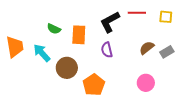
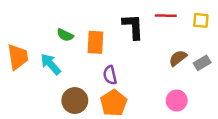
black L-shape: (110, 22) -> (133, 27), turned 115
purple semicircle: (107, 50) -> (110, 75), moved
brown circle: (67, 68) -> (75, 101), moved

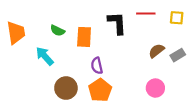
orange trapezoid: (18, 57) -> (16, 33), moved

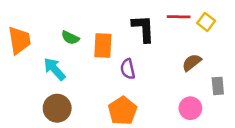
yellow square: (177, 18) -> (206, 22), moved, turned 32
gray rectangle: (178, 55) -> (218, 86), moved, turned -64
purple semicircle: (97, 66) -> (128, 69), moved
brown circle: (66, 88) -> (57, 108), moved

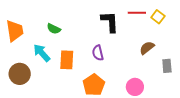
orange rectangle: (103, 45) -> (67, 60), moved
brown circle: (57, 108) -> (20, 74), moved
pink circle: (190, 108) -> (135, 87), moved

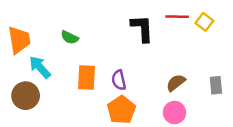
brown semicircle: (147, 48) -> (176, 83), moved
cyan arrow: (42, 53) -> (40, 67), moved
purple semicircle: (98, 53) -> (119, 80), moved

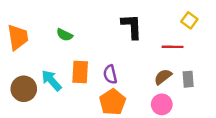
red line: (177, 17) -> (173, 47), moved
cyan arrow: (40, 67) -> (51, 80), moved
gray rectangle: (216, 85) -> (188, 79), moved

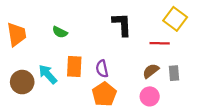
yellow square: (189, 20) -> (175, 19), size x1.5

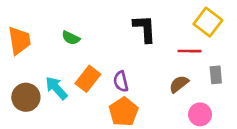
orange rectangle: (74, 67) -> (88, 79), turned 35
gray rectangle: (174, 73) -> (216, 75), moved
pink circle: (150, 96) -> (200, 114), moved

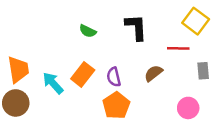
green semicircle: (71, 38) -> (88, 31), moved
orange trapezoid: (19, 41) -> (18, 69), moved
brown semicircle: (179, 84) -> (153, 73), moved
brown circle: (26, 97) -> (16, 103), moved

